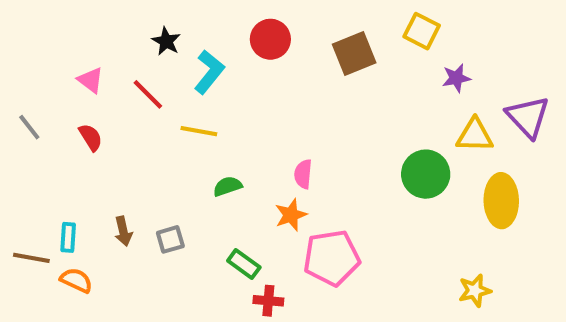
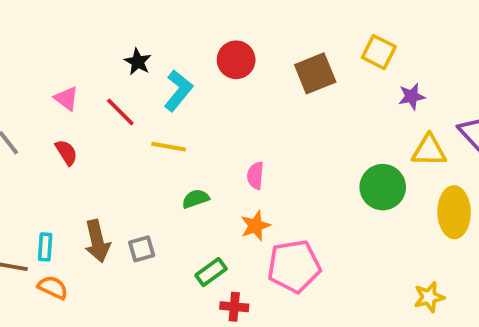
pink semicircle: (303, 174) -> (255, 176), moved
brown arrow: (123, 231) -> (97, 241), size x1.5
green rectangle: (244, 264) -> (211, 272), turned -72

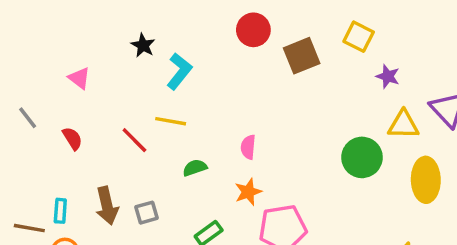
red circle: (236, 60) -> (253, 30), moved
purple star: (412, 96) -> (388, 76), turned 30
red line: (120, 112) -> (134, 140), moved
red semicircle: (66, 152) -> (72, 138), moved

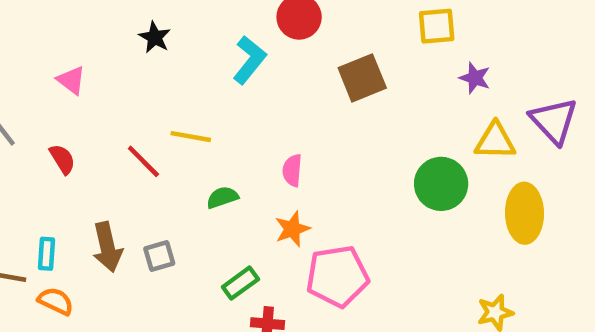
yellow square: (359, 37) -> (437, 26), turned -32
brown square: (302, 56) -> (362, 78), moved
cyan L-shape: (179, 71) -> (249, 60), moved

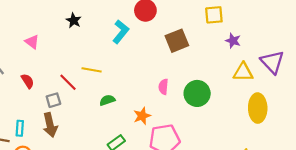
pink semicircle: (292, 170) -> (163, 87), moved
green circle: (441, 184) -> (197, 93), moved
gray square: (159, 256) -> (53, 100), moved

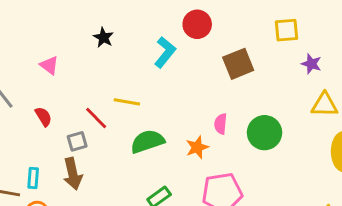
green semicircle: (107, 100) -> (147, 141), size x1.6
orange star: (142, 116) -> (197, 147), moved

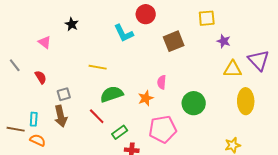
black star: (103, 37) -> (72, 24), moved
cyan L-shape: (165, 52) -> (124, 33), turned 115
red line: (96, 118) -> (97, 116), moved
green circle: (265, 133) -> (194, 103), moved

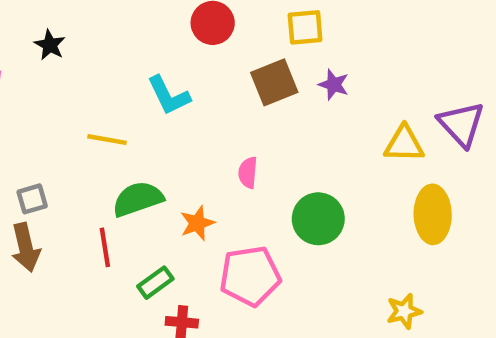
yellow square: (207, 18) -> (305, 27), moved
cyan L-shape: (124, 33) -> (169, 96), moved
purple star: (224, 41) -> (334, 85), moved
orange star: (146, 98) -> (197, 223), moved
red line: (97, 116) -> (105, 247), turned 36

